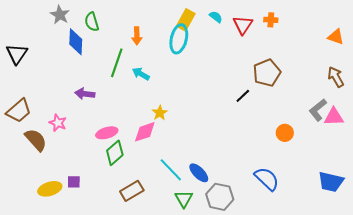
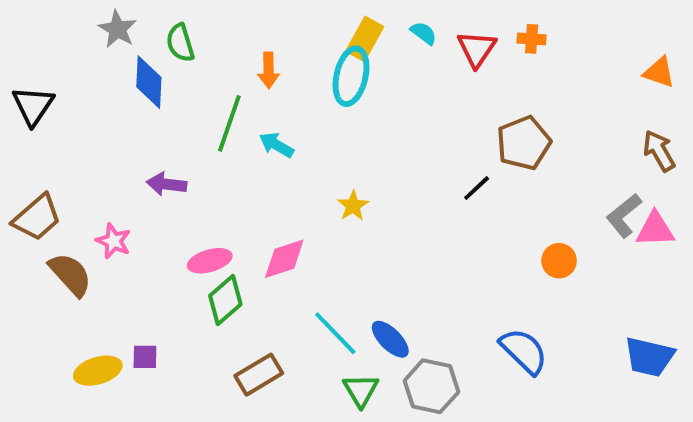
yellow star: (160, 113) -> (353, 206), moved

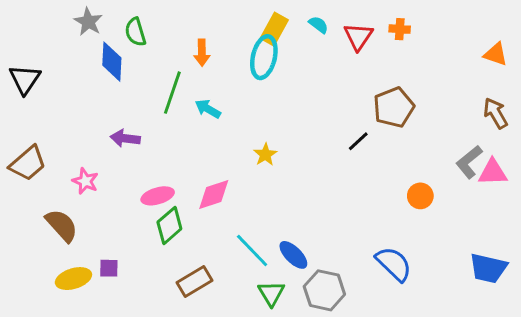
brown semicircle: (70, 274) -> (62, 225), moved

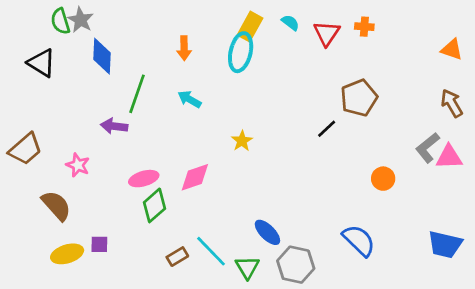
green semicircle: (135, 32) -> (60, 21), moved
black triangle: (25, 79) -> (42, 63), moved, turned -32
green line: (172, 93) -> (137, 94), moved
cyan line: (252, 250) -> (211, 251), moved
brown rectangle: (195, 281) -> (177, 257), size x0.7

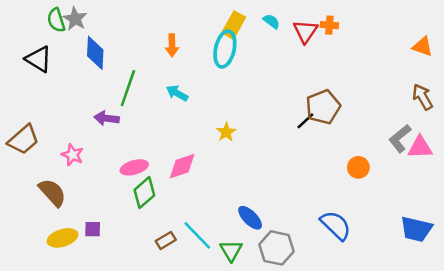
orange cross: (364, 27) -> (329, 25), moved
brown pentagon: (359, 98) -> (323, 107), moved

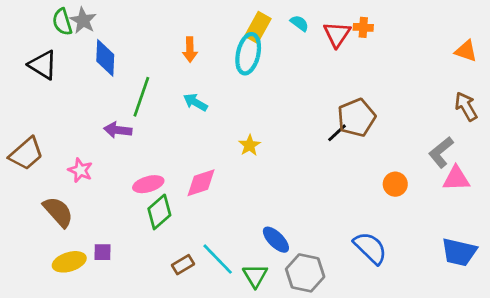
pink triangle: (420, 147) -> (456, 179), moved

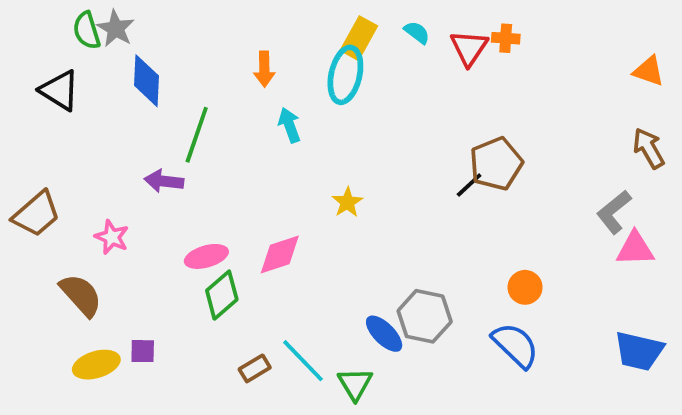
cyan arrow: (195, 102) -> (289, 125), moved, turned 40
orange circle: (395, 184) -> (525, 287), moved
gray hexagon: (305, 273) -> (425, 316), moved

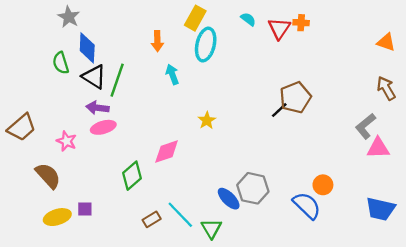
green semicircle: (87, 30) -> (61, 63), moved
yellow rectangle: (359, 38) -> (195, 18), moved
black triangle: (60, 90) -> (94, 77), moved
pink ellipse: (206, 256) -> (103, 127), moved
orange circle: (525, 287) -> (323, 185), moved

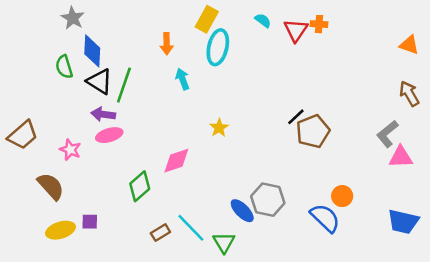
brown pentagon: (295, 97) -> (313, 131), moved

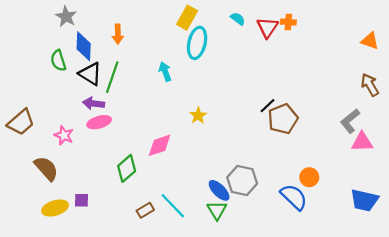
orange arrow: (167, 44) -> (118, 34), moved
green triangle: (224, 242) -> (217, 210), moved

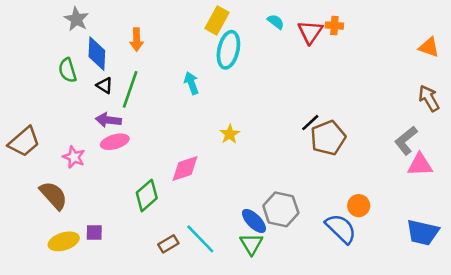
black triangle: (90, 74) -> (105, 86), size x0.6

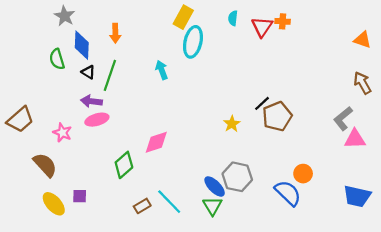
cyan semicircle: (276, 22) -> (233, 18), turned -120
yellow star: (230, 134) -> (232, 124), moved
yellow ellipse: (64, 241) -> (54, 204), turned 65

